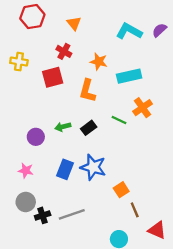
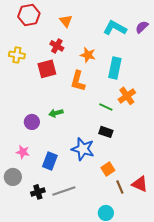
cyan rectangle: (129, 76) -> (115, 68), turned -65
black rectangle: (89, 128) -> (106, 132), moved, turned 56
blue rectangle: (65, 169) -> (50, 161), moved
gray circle: (26, 202) -> (13, 177), moved
red triangle: (157, 230) -> (140, 184), moved

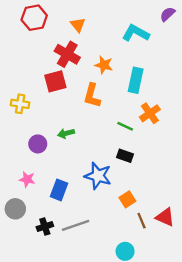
purple semicircle: (142, 27) -> (168, 14), moved
red cross: (57, 46) -> (67, 54), size x1.5
yellow cross: (17, 55) -> (20, 104), moved

